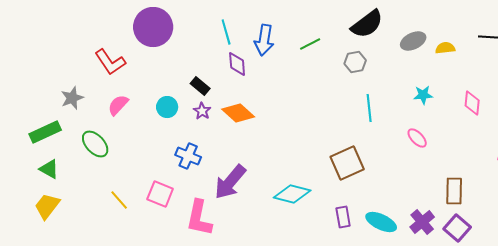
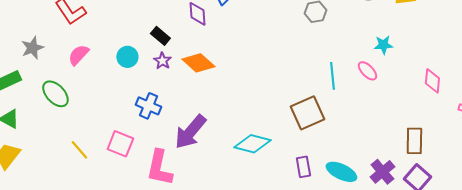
pink diamond: (472, 103) -> (432, 81), moved
cyan line: (369, 108) -> (332, 76), moved
pink ellipse: (417, 138) -> (367, 71), moved

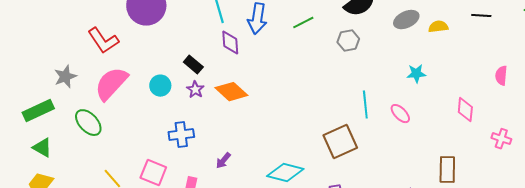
pink semicircle: (78, 55) -> (111, 84), size x1.6
pink ellipse: (367, 71) -> (400, 114), moved
blue cross: (148, 106) -> (181, 135), turned -30
purple arrow: (190, 132) -> (223, 161), size x0.5

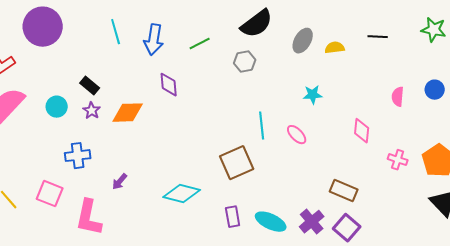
gray ellipse: (406, 20) -> (303, 41), turned -35
purple diamond: (230, 43) -> (169, 85), moved
orange diamond: (231, 92) -> (128, 113), turned -44
brown rectangle: (447, 170) -> (344, 191), turned -68

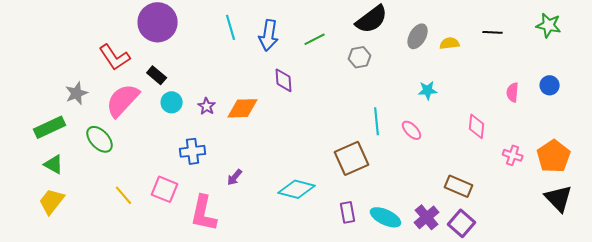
black rectangle: (90, 86) -> (157, 75), moved

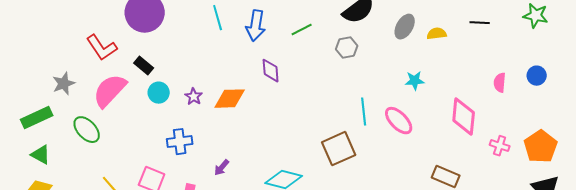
pink diamond: (477, 126) -> (464, 117), size x1.5
pink ellipse: (412, 130) -> (399, 121), size x1.4

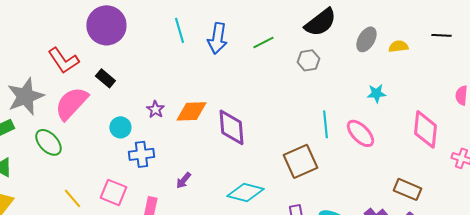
purple diamond: (271, 71) -> (231, 127), moved, size x1.5
gray star: (64, 84) -> (25, 96), size x1.6
cyan circle: (159, 93) -> (120, 127), moved

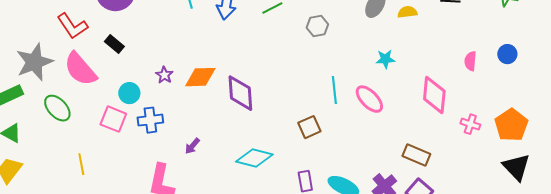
pink semicircle: (71, 103) -> (80, 69), turned -84
brown square: (300, 161) -> (309, 127), size x0.7
pink square: (113, 192) -> (113, 119), moved
yellow line: (72, 198) -> (81, 164), turned 30

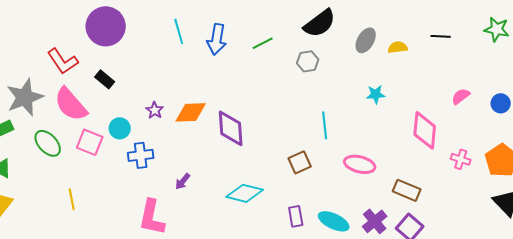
blue circle: (507, 54) -> (501, 103), moved
pink semicircle: (470, 61) -> (461, 96), turned 48
pink ellipse: (369, 99) -> (360, 164), moved, turned -32
pink square: (113, 119) -> (90, 142), moved

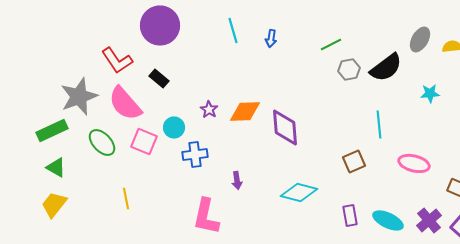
black semicircle: (320, 23) -> (386, 67), moved
blue arrow: (217, 39) -> (271, 38), size x0.6
green line: (263, 43) -> (331, 44), moved
gray hexagon: (308, 61) -> (349, 69), moved
purple arrow: (183, 181) -> (237, 180), turned -48

